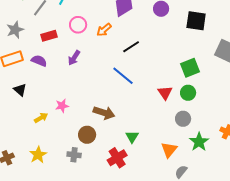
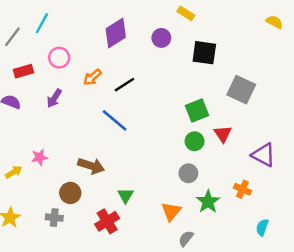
orange arrow: (104, 30) -> (92, 77), moved
red triangle: (165, 93) -> (223, 134), moved

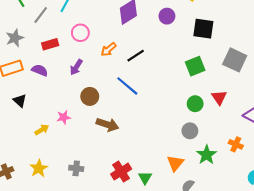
green square: (197, 111) -> (195, 66), moved
brown circle: (70, 193) -> (90, 96), moved
green triangle: (126, 195) -> (145, 178), moved

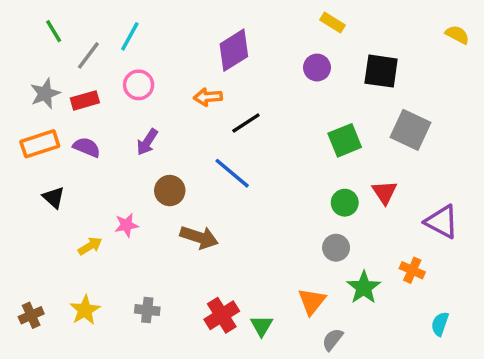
purple circle: (167, 16) -> (317, 68), moved
black square: (203, 29) -> (381, 71), moved
pink circle: (80, 33) -> (139, 85), moved
red rectangle: (50, 44) -> (85, 100), moved
orange arrow: (109, 49) -> (208, 97), moved, turned 35

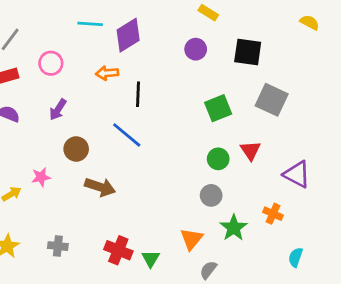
cyan line: (130, 36) -> (90, 24), moved, turned 65
black line: (246, 123) -> (138, 94), turned -55
red cross: (222, 315) -> (118, 250), turned -36

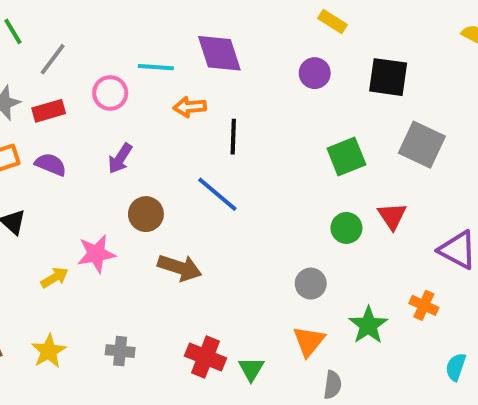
cyan line: (90, 24) -> (156, 67), moved
purple diamond: (128, 35) -> (219, 53), turned -76
pink star: (41, 177) -> (96, 254), size x1.4
gray circle: (211, 195) -> (311, 284), moved
gray semicircle: (208, 270) -> (333, 385), turned 150

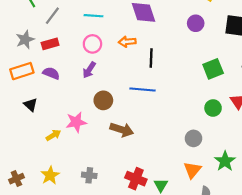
cyan line: (156, 67) -> (94, 16), moved
pink circle: (110, 93) -> (92, 44), moved
blue line: (217, 194) -> (142, 90), turned -35

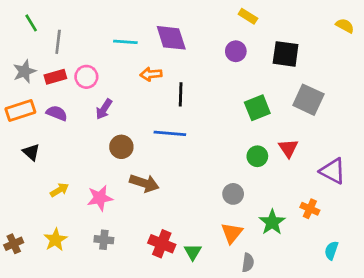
gray line: (52, 16) -> (58, 42), turned -30
cyan line: (94, 16) -> (125, 42), moved
pink circle: (92, 44) -> (86, 77), moved
pink star: (76, 122) -> (100, 198), moved

